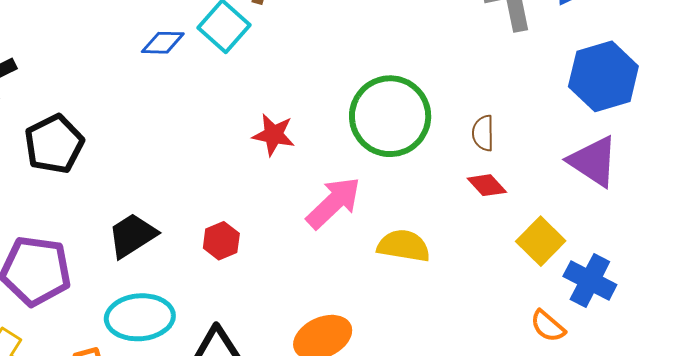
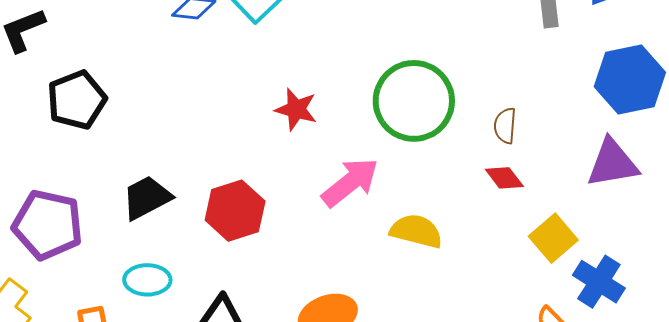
purple triangle: (593, 161) -> (612, 163), turned -48
red hexagon: (221, 241) -> (235, 211), size x1.6
cyan ellipse: (140, 317) -> (147, 280), size x0.7

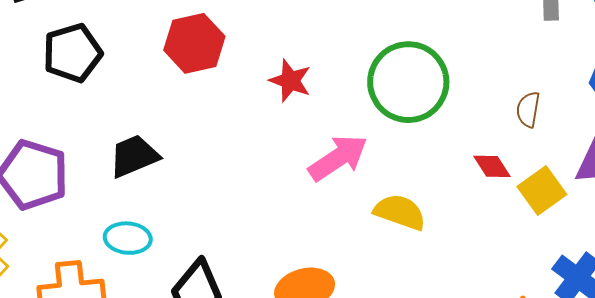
brown semicircle: (505, 126) -> (528, 110), moved
red hexagon: (235, 211) -> (194, 43), moved
yellow square: (553, 238) -> (542, 191), moved

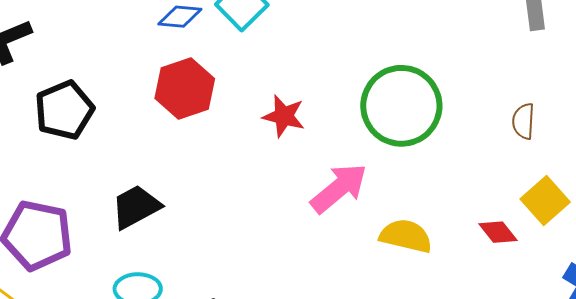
red diamond: (492, 166) -> (498, 232), moved

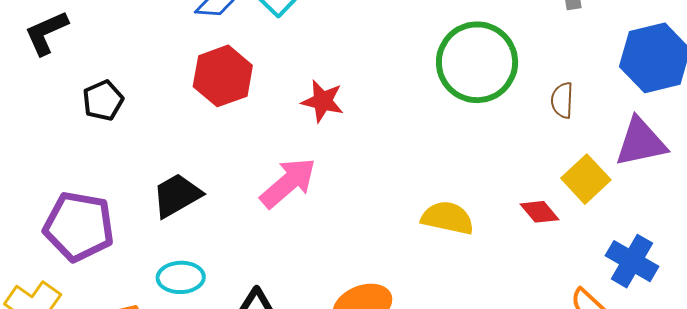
green circle: (401, 106) -> (477, 62), moved
black pentagon: (64, 110) -> (103, 100), size x0.7
pink arrow: (339, 188) -> (288, 183), moved

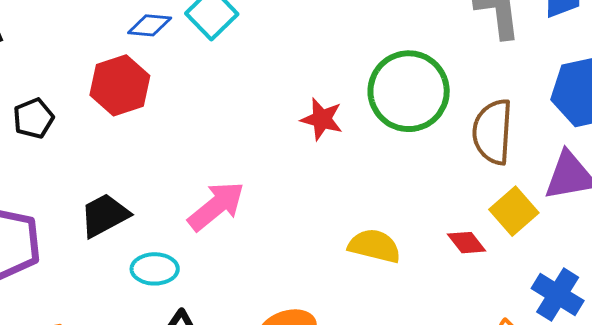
red hexagon: (223, 76) -> (120, 85), moved
brown semicircle: (562, 100) -> (493, 132), size x1.8
red star: (323, 101) -> (322, 119), moved
cyan ellipse: (181, 277) -> (155, 269), moved

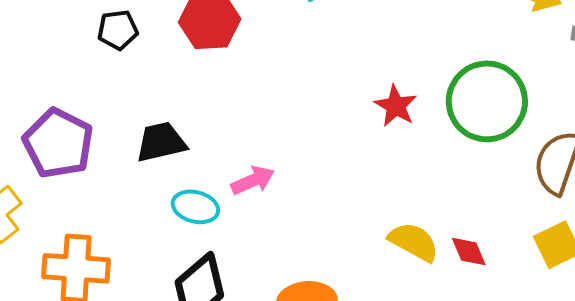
pink arrow: (216, 206) -> (253, 180), moved, size x0.7
red diamond: (467, 243) -> (469, 252), moved

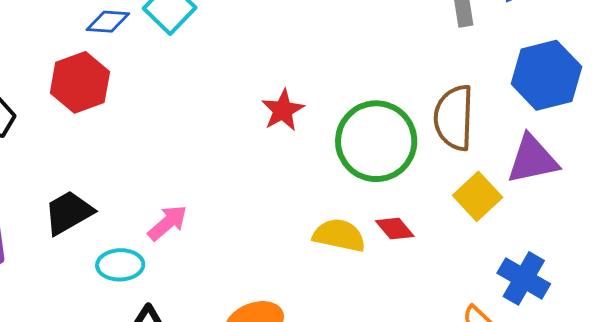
green circle: (487, 101) -> (376, 141), moved
red star: (396, 106) -> (283, 110), turned 30

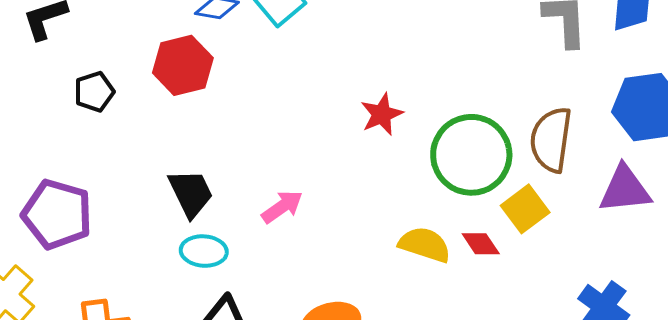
yellow square: (478, 196) -> (525, 209), moved
black trapezoid: (69, 213) -> (191, 193), moved, turned 88
pink arrow: (167, 223) -> (282, 207), moved

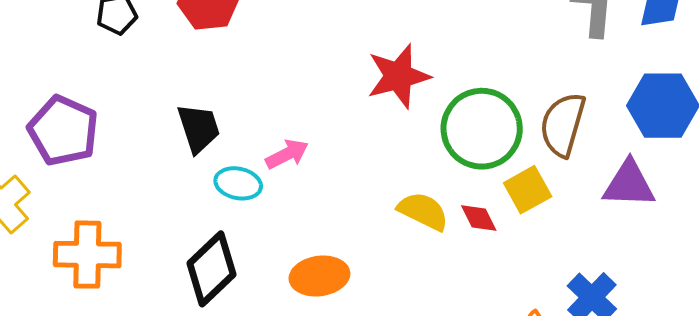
red star: (382, 114) -> (398, 76), size x1.5
cyan ellipse: (204, 251) -> (238, 183), moved

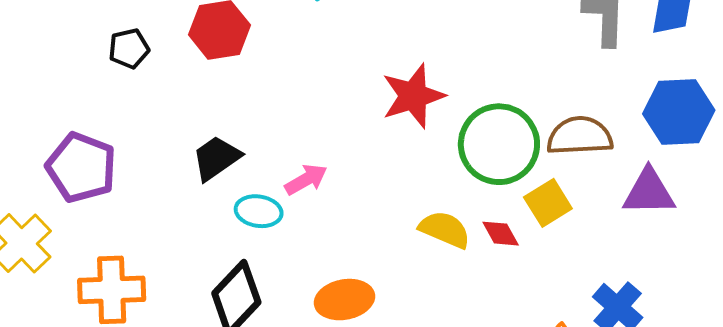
brown semicircle: (563, 125) -> (580, 136), turned 74
black trapezoid: (199, 128) -> (216, 158), turned -104

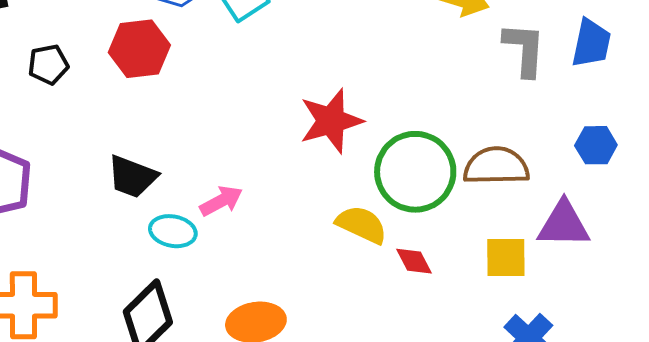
blue hexagon: (679, 112) -> (596, 145), size x0.6
black trapezoid: (216, 158) -> (132, 177), turned -126
yellow square: (548, 203) -> (506, 258), moved, turned 30
yellow semicircle: (445, 230) -> (362, 225), moved

